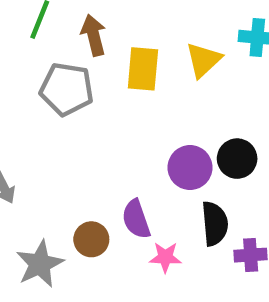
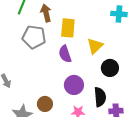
yellow triangle: (203, 60) -> (95, 46), moved
purple circle: (190, 168) -> (74, 85), moved
purple semicircle: (136, 219) -> (65, 54), moved

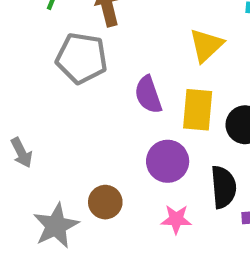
yellow rectangle: (68, 28) -> (198, 110), moved
yellow triangle: (95, 46) -> (206, 45), moved

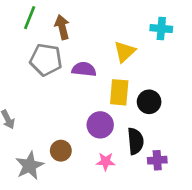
purple semicircle: (148, 95) -> (84, 69), moved, turned 115

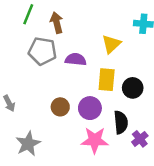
brown circle: (61, 151) -> (60, 107), moved
purple cross: (157, 160) -> (140, 139), turned -35
pink star: (106, 162) -> (95, 140), size x1.6

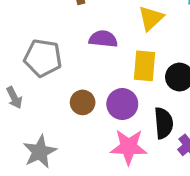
gray pentagon: (42, 51) -> (43, 58), moved

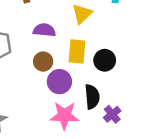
brown circle: (83, 102) -> (43, 62), moved

